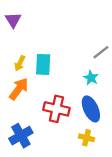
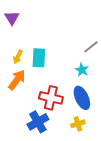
blue cross: (21, 136) -> (38, 122), moved
yellow cross: (86, 138) -> (78, 124), turned -32

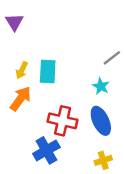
yellow cross: (78, 124) -> (103, 160), moved

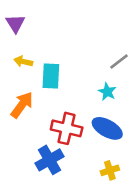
yellow arrow: (22, 70) -> (23, 61), moved, turned 77
blue ellipse: (101, 121) -> (107, 128), turned -36

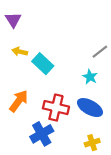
cyan rectangle: (51, 76) -> (43, 64), turned -50
orange arrow: (22, 105) -> (19, 101), moved

